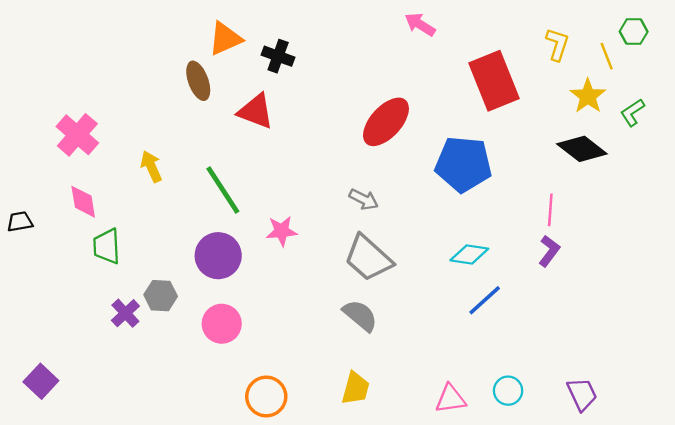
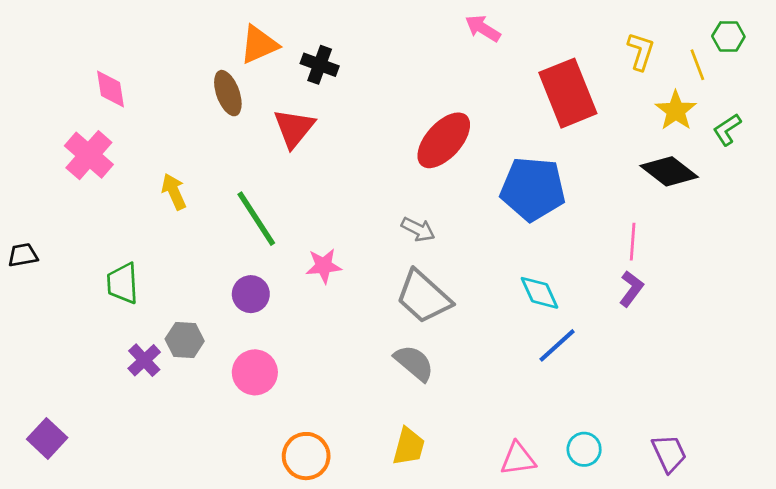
red triangle: (256, 111) -> (294, 128), turned 48
pink diamond: (83, 202) -> (110, 89), moved
cyan diamond: (469, 254) -> (540, 293), turned 57
purple circle: (218, 256) -> (251, 294), size x0.7

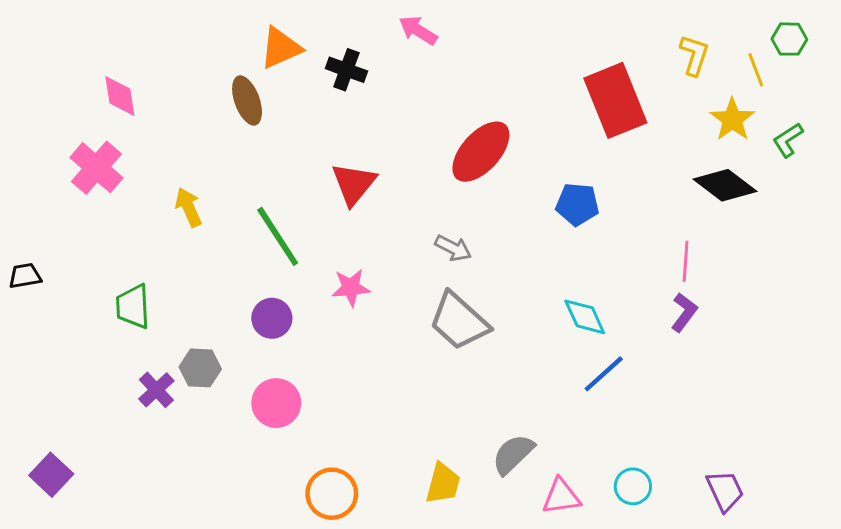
pink arrow: (483, 28) -> (418, 30), moved
red triangle: (294, 128) -> (354, 184), moved
blue pentagon: (533, 189) -> (577, 204), size x0.6
gray semicircle: (414, 363) -> (513, 454), moved, turned -84

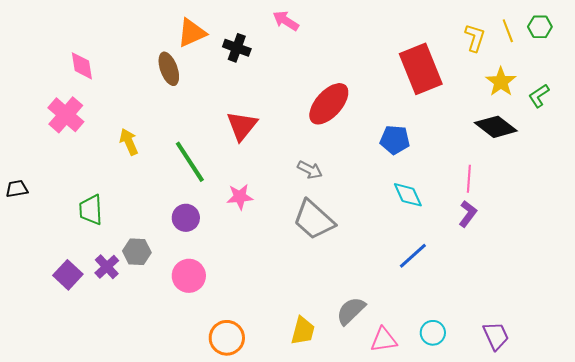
yellow line: (756, 70) -> (508, 31), moved
cyan diamond: (585, 317) -> (408, 195), moved
purple square: (51, 475) -> (68, 275), moved

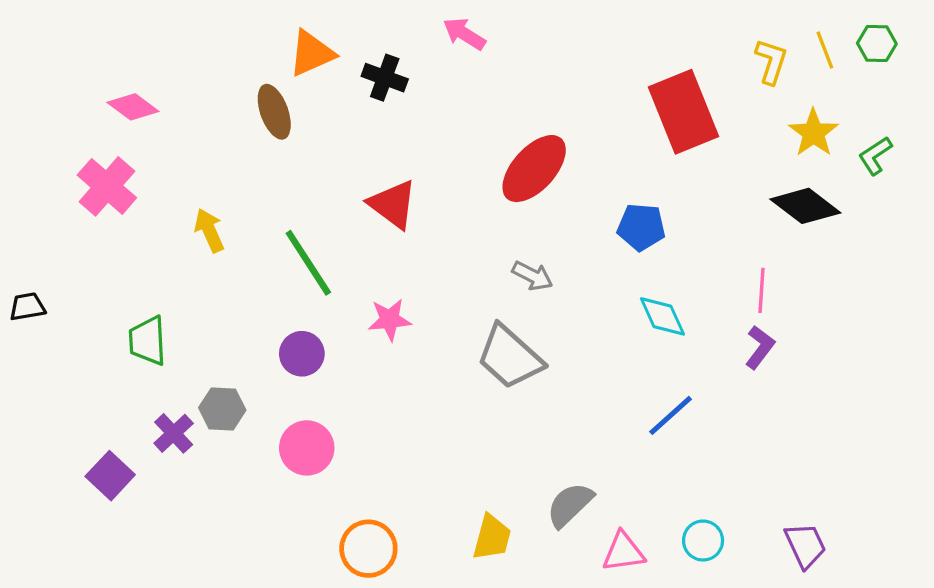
pink diamond: (82, 66) -> (133, 107), turned -44
red triangle: (242, 126) -> (393, 204), turned -32
gray arrow: (310, 170) -> (532, 276), moved
purple square: (68, 275) -> (110, 476), moved

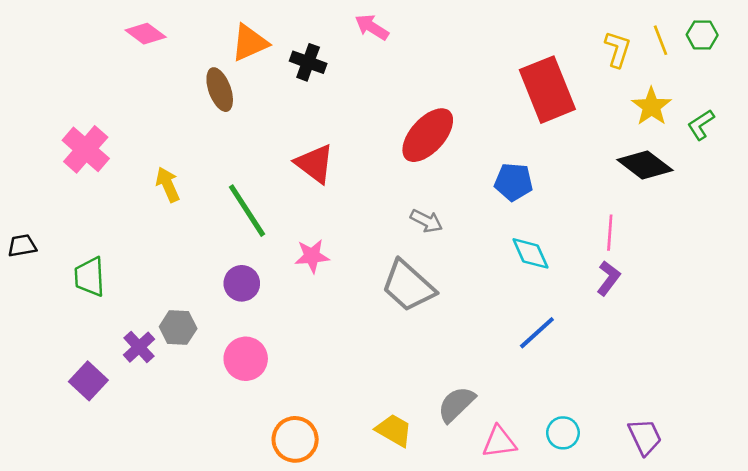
pink diamond: (133, 107) -> (146, 34), moved
green trapezoid: (148, 341) -> (90, 277), moved
yellow trapezoid: (492, 537) -> (394, 430), turned -75

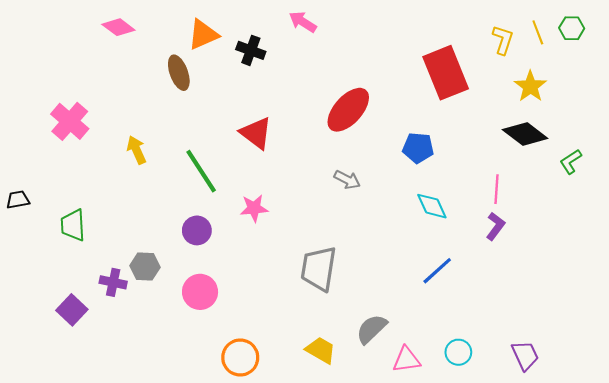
green L-shape: (701, 125) -> (571, 162), moved
gray trapezoid: (408, 286) -> (319, 269), moved, turned 57
purple cross: (139, 347) -> (113, 282), turned -35

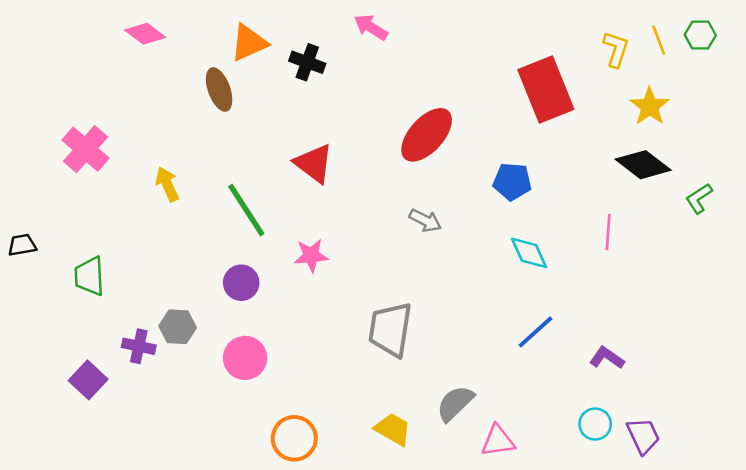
purple L-shape: (495, 226) -> (607, 358), moved, turned -92
cyan circle: (458, 352) -> (595, 424), moved

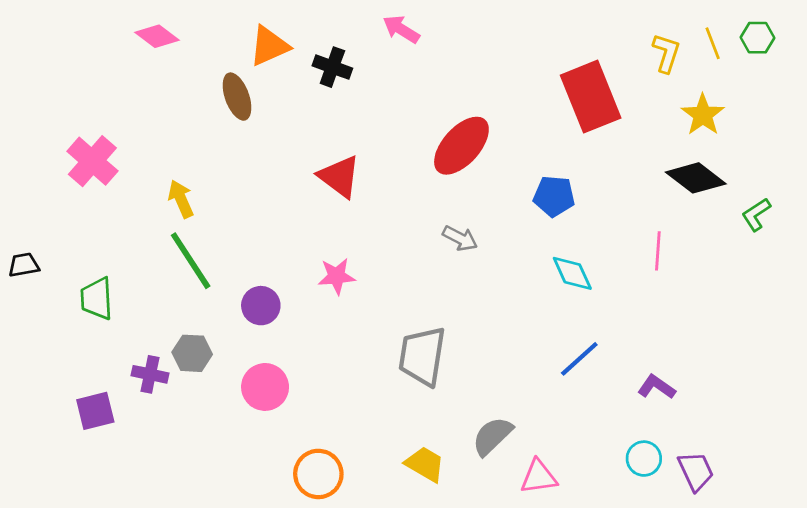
green line: (246, 210) -> (191, 261), moved
purple square: (88, 380) -> (95, 411), turned 33

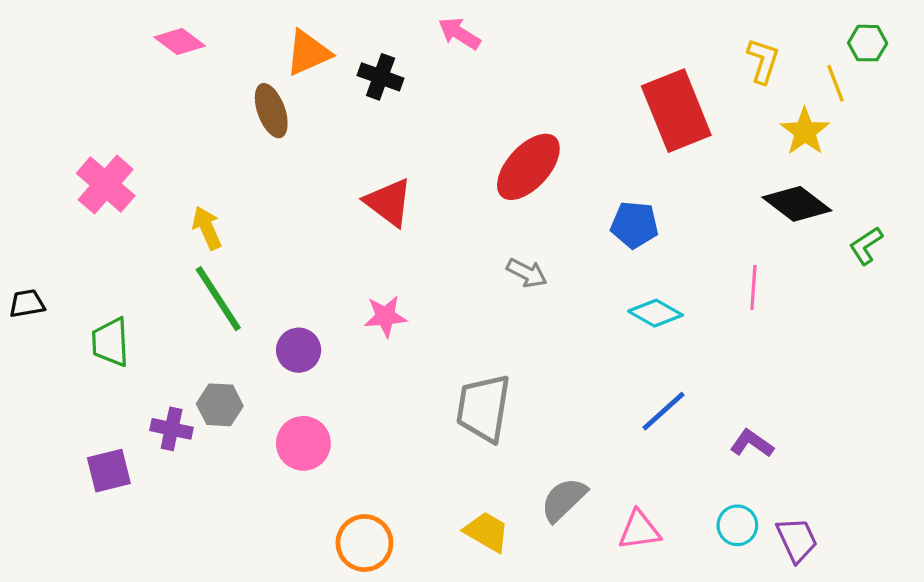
yellow line: (713, 43) -> (835, 83), moved
cyan diamond: (572, 273) -> (655, 313), turned -36
pink triangle: (539, 477) -> (639, 530), moved

